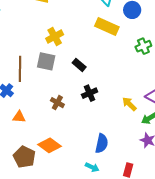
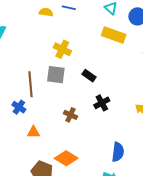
yellow cross: (55, 36) -> (62, 49), turned -30

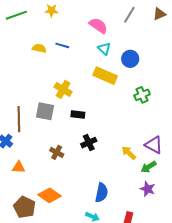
yellow cross: (62, 49) -> (63, 89), moved
black rectangle: (89, 76) -> (78, 115), turned -32

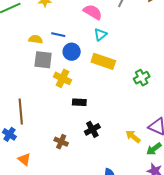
cyan triangle: (104, 49) -> (100, 35), turned 40
blue circle: (130, 59) -> (72, 52), moved
gray square: (45, 111) -> (43, 60), moved
orange triangle: (19, 167) -> (24, 159), turned 40

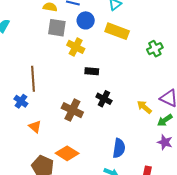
black cross: (92, 129) -> (104, 99), turned -35
brown cross: (61, 142) -> (72, 110), size x1.5

